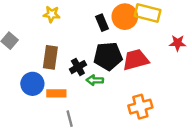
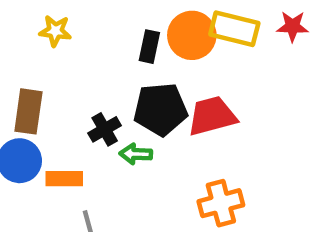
black rectangle: (102, 23) -> (149, 47), turned 35
red star: (178, 43) -> (293, 26), moved
brown rectangle: (50, 57) -> (28, 111), moved

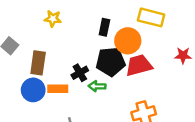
red star: (293, 26) -> (183, 56), moved
orange circle: (192, 35) -> (128, 41), moved
orange rectangle: (64, 179) -> (58, 89), moved

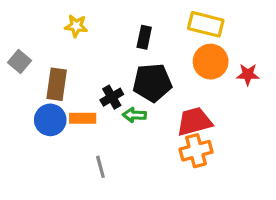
orange circle: (128, 41) -> (211, 62), moved
red trapezoid: (139, 65) -> (194, 121), moved

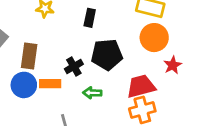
black rectangle: (144, 37) -> (90, 18), moved
red star: (248, 75) -> (173, 65), moved, turned -30
green arrow: (134, 115) -> (92, 93), moved

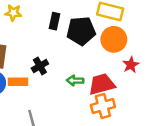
black pentagon: (107, 55) -> (81, 31), moved
green arrow: (92, 93) -> (75, 81), moved

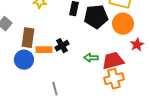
orange rectangle: (18, 82) -> (44, 50), moved

